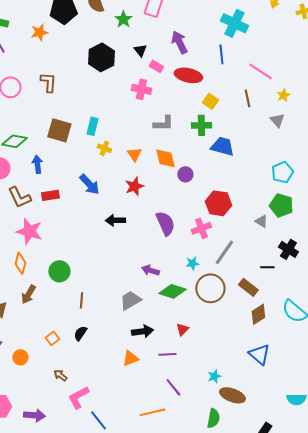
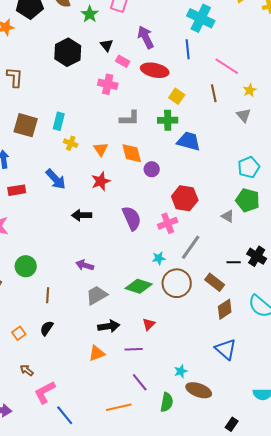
black cross: (288, 249) -> (257, 256), moved
purple arrow: (150, 270) -> (85, 265), moved
green semicircle: (213, 418) -> (167, 402), moved

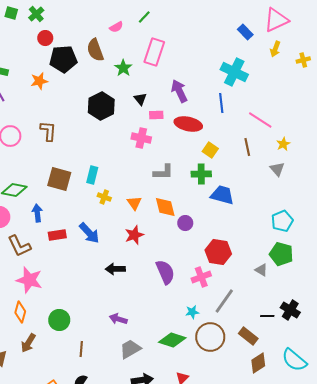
pink rectangle: (123, 61) -> (156, 115), turned -32
red rectangle: (17, 190) -> (57, 235), moved

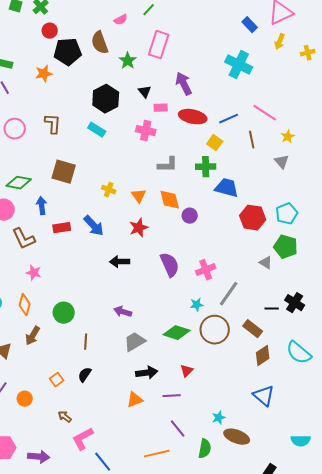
blue line: (221, 103) -> (229, 119), moved, turned 72
cyan rectangle: (92, 175) -> (97, 130), moved, turned -72
red hexagon: (218, 252) -> (253, 218), moved
pink star: (29, 280) -> (34, 273), size x0.6

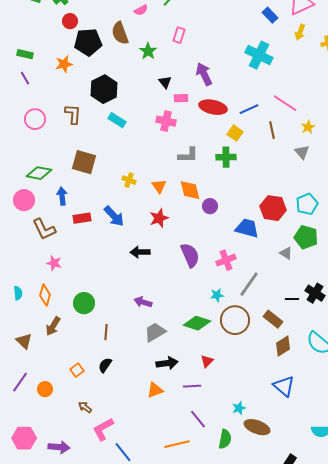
pink rectangle: (159, 45) -> (179, 35), size x0.6
black hexagon: (106, 99) -> (104, 89), moved
blue trapezoid: (227, 188) -> (247, 228), moved

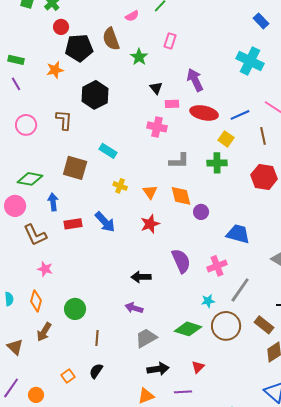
cyan rectangle: (117, 120) -> (108, 151), moved
red hexagon: (273, 208) -> (264, 177), moved
black arrow: (140, 252) -> (141, 277), moved

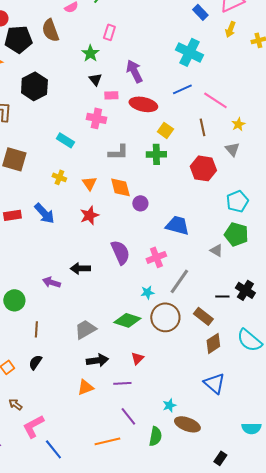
green star: (139, 57) -> (90, 53), moved
blue line: (240, 115) -> (182, 89), moved
cyan rectangle: (108, 151) -> (65, 140), moved
purple arrow: (134, 308) -> (51, 282), moved

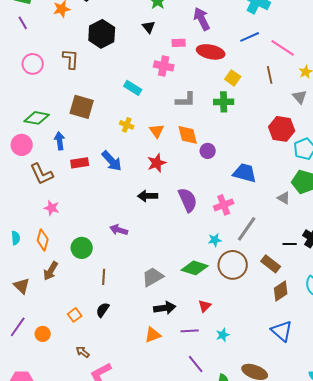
black triangle: (95, 79) -> (149, 27), moved
red hexagon: (203, 168) -> (282, 129), moved
black arrow: (80, 268) -> (148, 196), moved
cyan star: (169, 405) -> (223, 335), moved

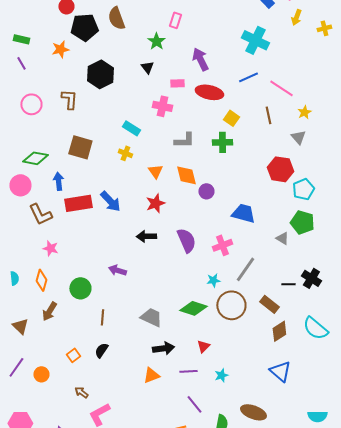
yellow cross: (127, 125) -> (125, 153), moved
red rectangle: (80, 163) -> (78, 203), size x1.5
gray trapezoid: (153, 277) -> (151, 317), turned 55

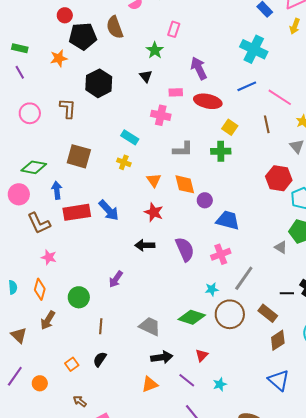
red star: (155, 203) -> (154, 212), turned -30
blue trapezoid: (243, 213) -> (228, 220), moved
purple arrow: (117, 270) -> (116, 279), turned -72
purple line: (188, 371) -> (187, 380), turned 42

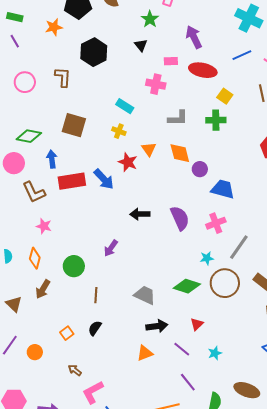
red star: (154, 212) -> (128, 162), moved

